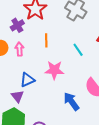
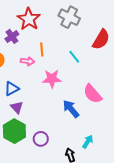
pink arrow: (19, 49) -> (28, 61), moved, turned 104
blue triangle: (27, 80) -> (12, 89), moved

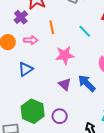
pink arrow: (28, 61) -> (31, 40), moved
purple triangle: (17, 107) -> (65, 84), moved

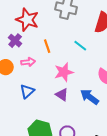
purple triangle: (65, 84) -> (62, 95), moved

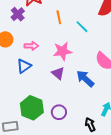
orange line: (47, 46) -> (59, 17), moved
pink arrow: (28, 62) -> (31, 46), moved

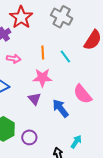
orange line: (59, 17) -> (43, 52), moved
pink arrow: (31, 46) -> (14, 59), moved

